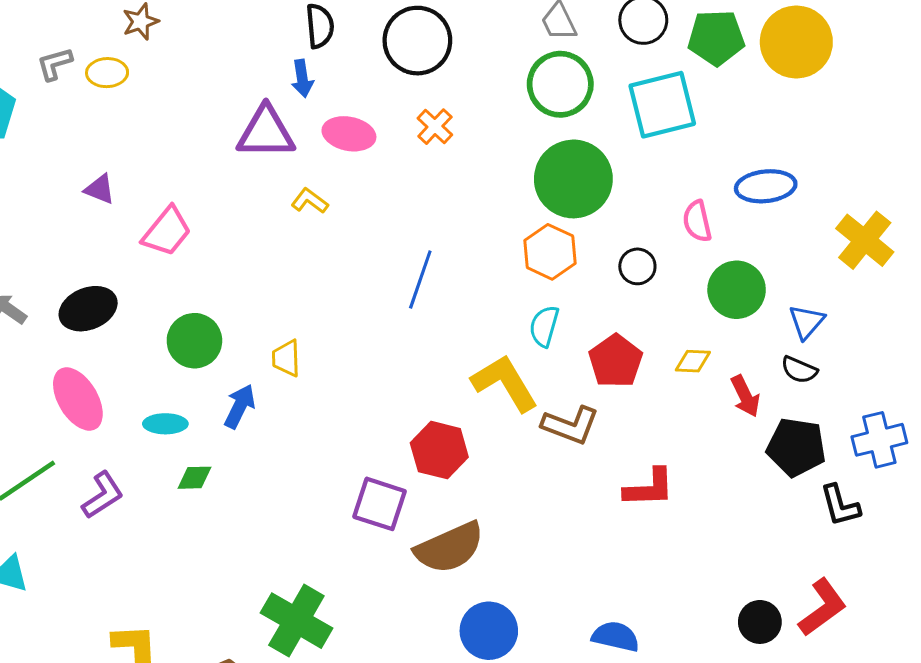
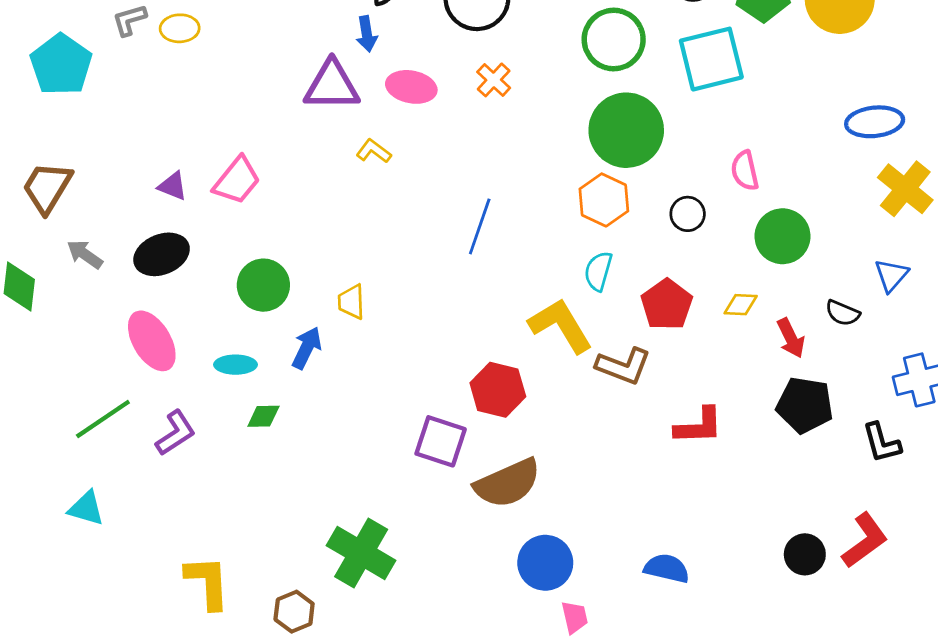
blue ellipse: (766, 186) -> (875, 122), moved
purple triangle: (100, 189) -> (173, 186), moved
blue triangle: (806, 322) -> (891, 275), moved
black pentagon: (796, 447) -> (805, 405), moved

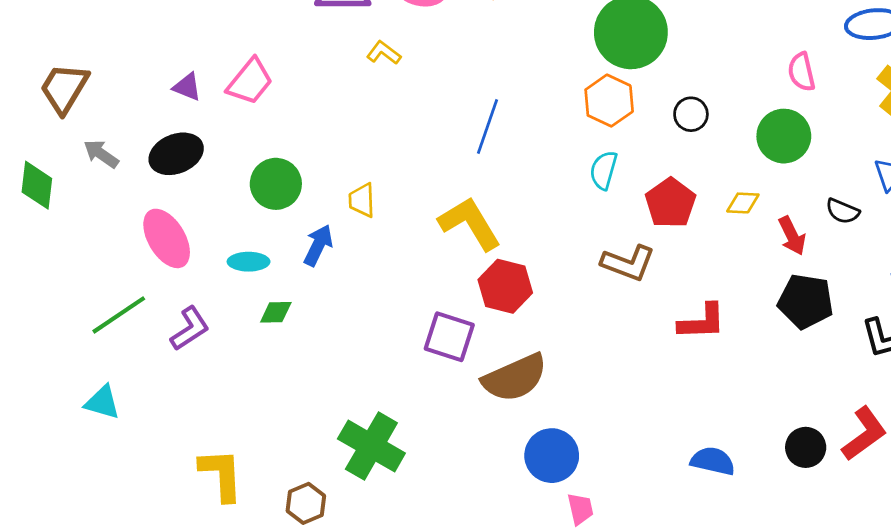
pink semicircle: (745, 171) -> (802, 72), moved
yellow L-shape: (561, 326) -> (470, 223), moved
blue semicircle: (667, 568) -> (713, 461), moved

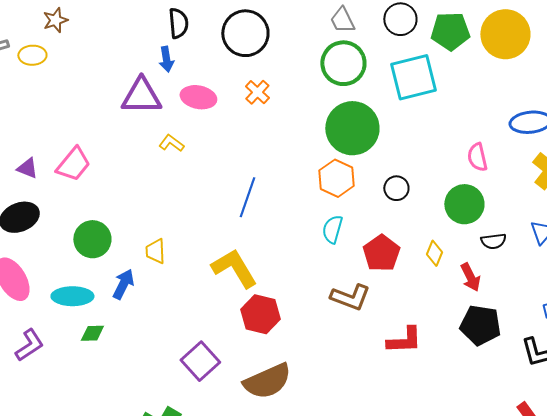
yellow diamond: (743, 203) -> (434, 253), turned -70
black semicircle: (843, 211) -> (493, 241), moved, turned -30
cyan ellipse: (249, 262) -> (72, 296), size x1.4
purple square: (449, 337) -> (200, 361), moved, turned 30

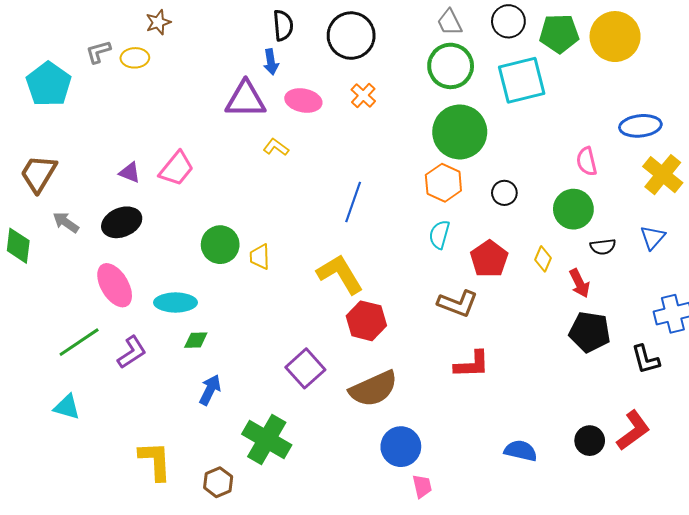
green circle: (92, 239) -> (220, 245), moved
blue arrow: (123, 284) -> (210, 390), moved
red L-shape: (404, 340) -> (472, 364), moved

